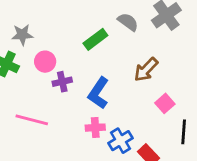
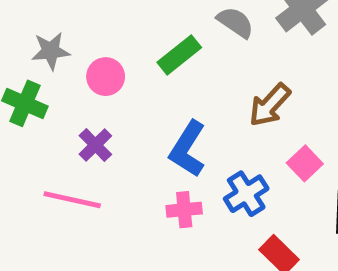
pink circle: (45, 62) -> (106, 77), moved
purple cross: (62, 82) -> (95, 145), moved, turned -30
blue cross: (121, 141) -> (246, 194), moved

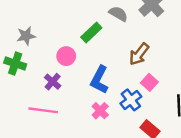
pink circle: (106, 77) -> (66, 56), moved
pink square: (305, 163) -> (149, 82), moved
pink cross: (184, 210) -> (100, 111), turned -35

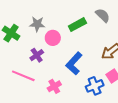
gray star: (26, 36) -> (37, 24), moved
pink cross: (100, 111) -> (54, 86), moved

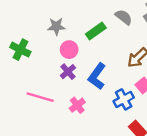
gray star: (37, 24) -> (56, 26), moved
purple cross: (37, 55) -> (68, 72), moved

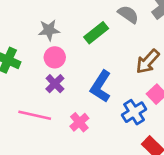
pink circle: (69, 50) -> (55, 57), moved
purple cross: (68, 72) -> (55, 84), moved

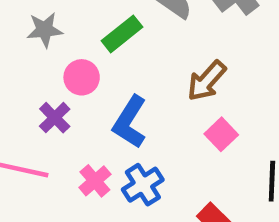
pink circle: (55, 57) -> (82, 77), moved
blue cross: (134, 112) -> (143, 185), moved

